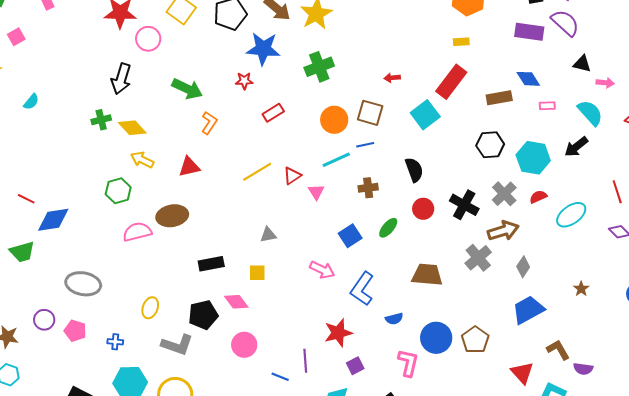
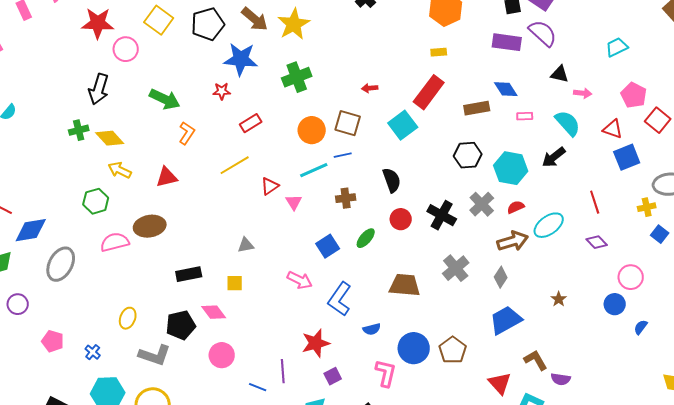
yellow line: (257, 172) -> (235, 165), moved
brown arrow: (503, 231) -> (513, 241), moved
gray ellipse: (83, 284) -> (61, 264), moved, turned -72
purple circle: (44, 320) -> (18, 304), moved
blue cross: (115, 342) -> (93, 352), turned 35

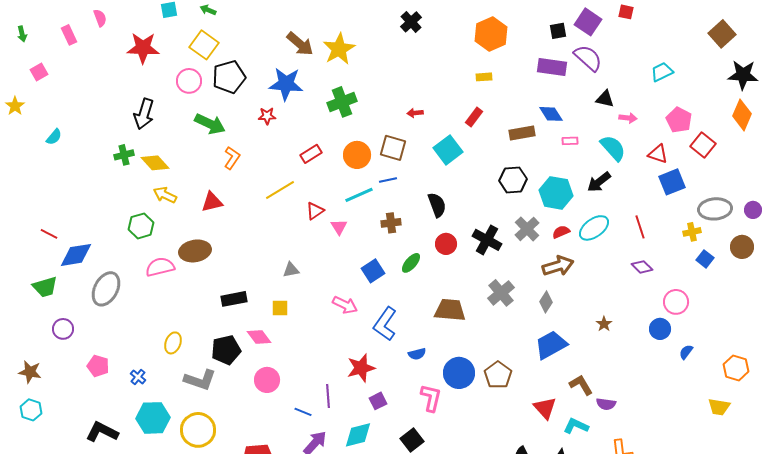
black pentagon: (208, 24) -> (229, 77), moved
pink circle: (126, 49) -> (189, 81), moved
red rectangle: (429, 92) -> (474, 117), size x0.6
red rectangle: (251, 123) -> (311, 154), moved
cyan ellipse: (549, 225) -> (594, 228), moved

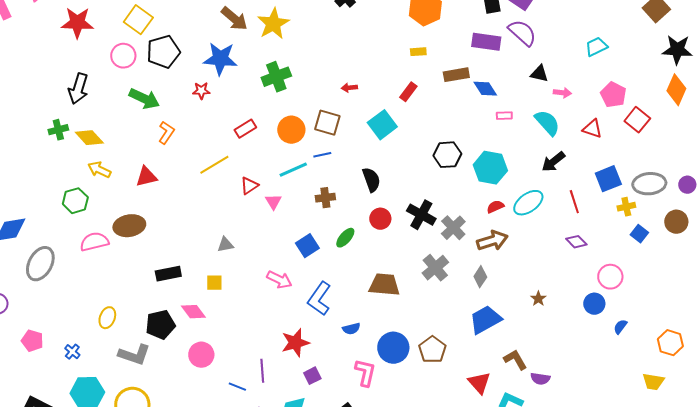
brown rectangle: (522, 133) -> (456, 75), moved
black arrow: (599, 182) -> (553, 162), moved
blue square: (672, 182) -> (608, 179), moved
gray cross: (527, 229) -> (453, 228), moved

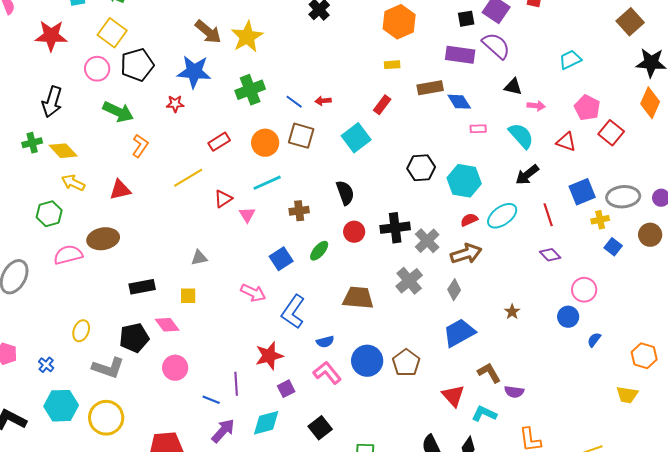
blue line: (322, 155) -> (294, 102), moved, turned 48
black cross: (421, 215) -> (395, 228), turned -36
pink L-shape: (365, 373) -> (327, 373), moved, turned -52

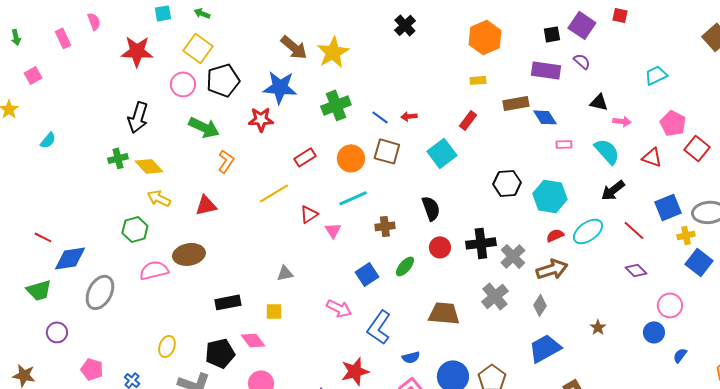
purple semicircle: (496, 46) -> (582, 61), size x0.6
red star: (175, 104) -> (261, 119), size x1.4
red line: (548, 215) -> (634, 230), turned -30
blue square: (613, 247) -> (699, 262), size x1.5

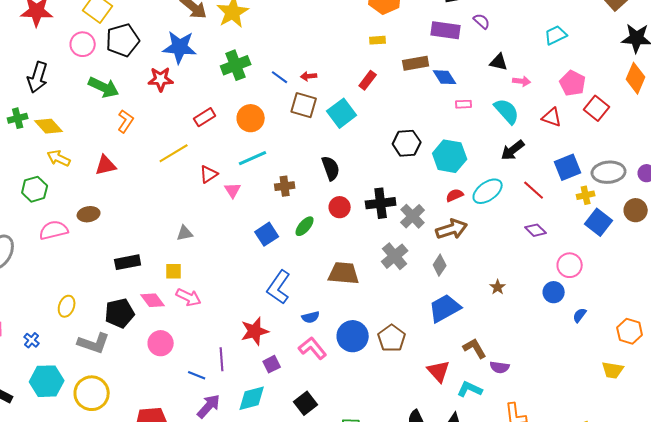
brown square: (387, 151) -> (304, 105), moved
brown ellipse: (189, 254) -> (89, 214), size x0.7
pink arrow: (339, 308) -> (189, 297), moved

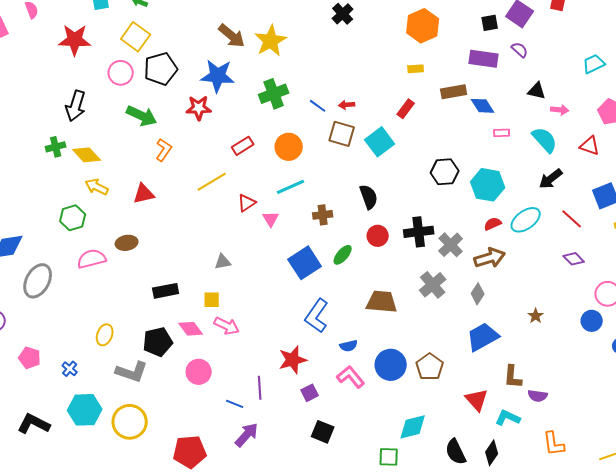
blue square: (267, 234) -> (305, 263), size x1.4
brown L-shape: (475, 348) -> (513, 377), turned -145
cyan diamond: (252, 398) -> (413, 427), moved
black square: (306, 403) -> (323, 432), moved, turned -30

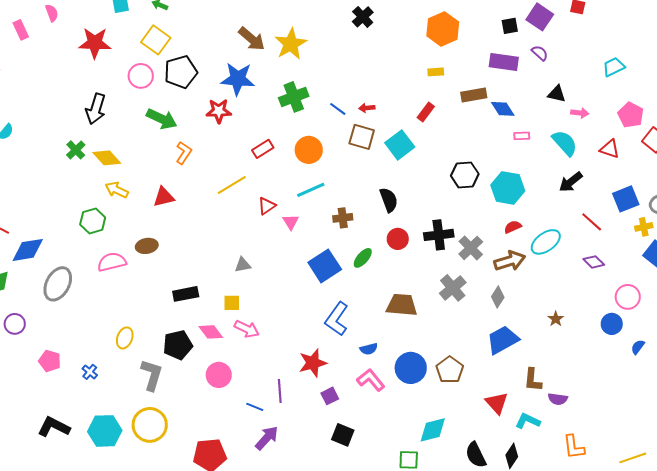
green cross: (56, 147) -> (76, 150), turned -30
cyan ellipse: (526, 220) -> (546, 242), moved
gray L-shape: (132, 372) -> (152, 375), turned -92
cyan hexagon: (85, 410) -> (105, 431), moved

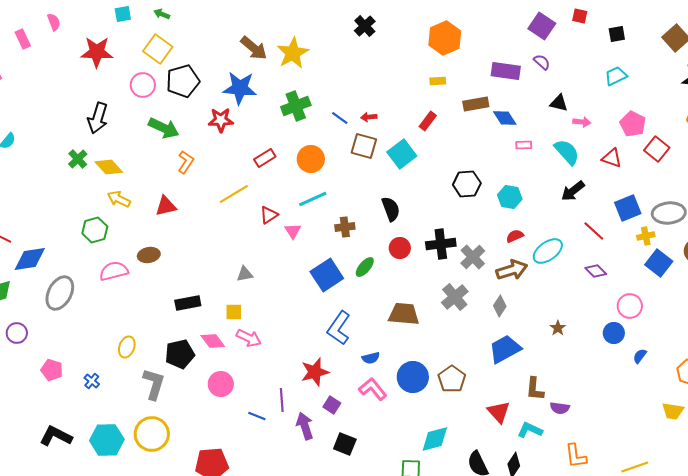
black square: (510, 26) -> (617, 34), moved
cyan hexagon: (508, 188) -> (510, 197), size x0.7
purple square: (330, 396) -> (332, 405), turned -30
purple arrow: (267, 438) -> (305, 426), moved, turned -60

